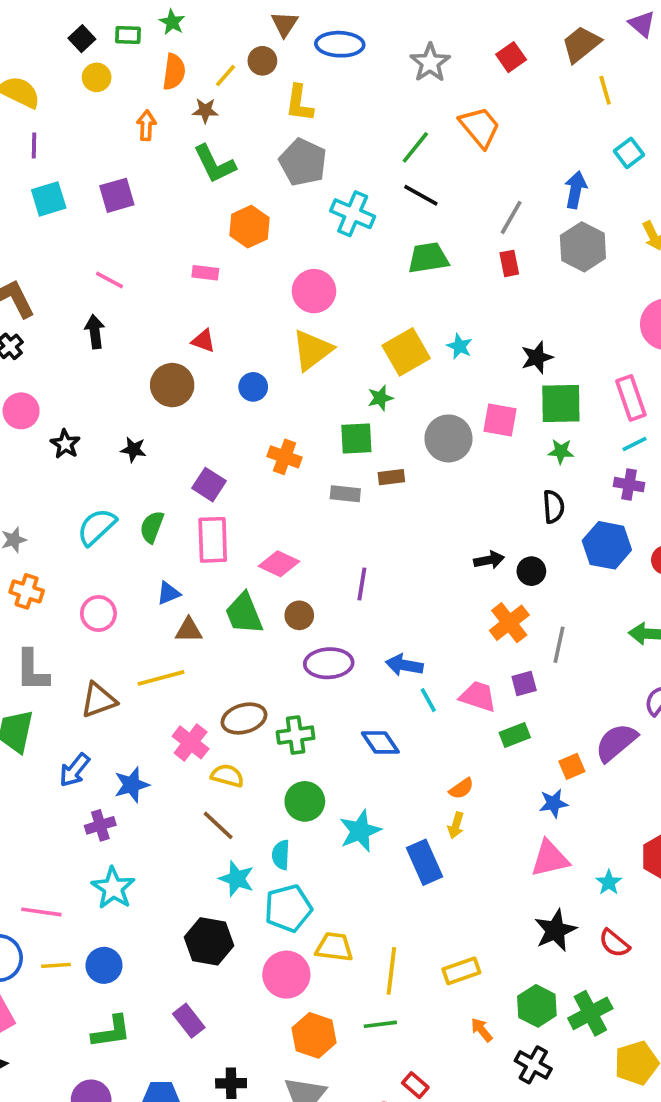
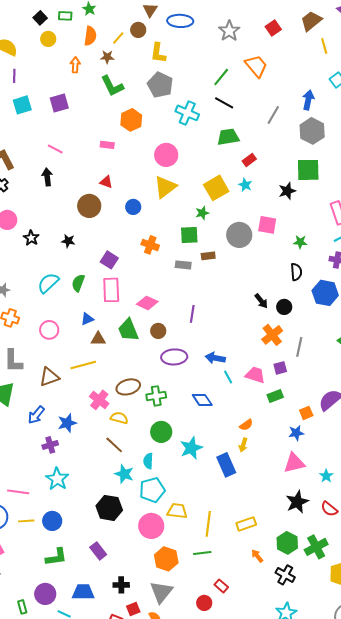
red rectangle: (509, 263) -> (249, 160), moved, turned 64
green square: (561, 403) -> (308, 170), moved
black arrow: (489, 560) -> (261, 301), turned 63

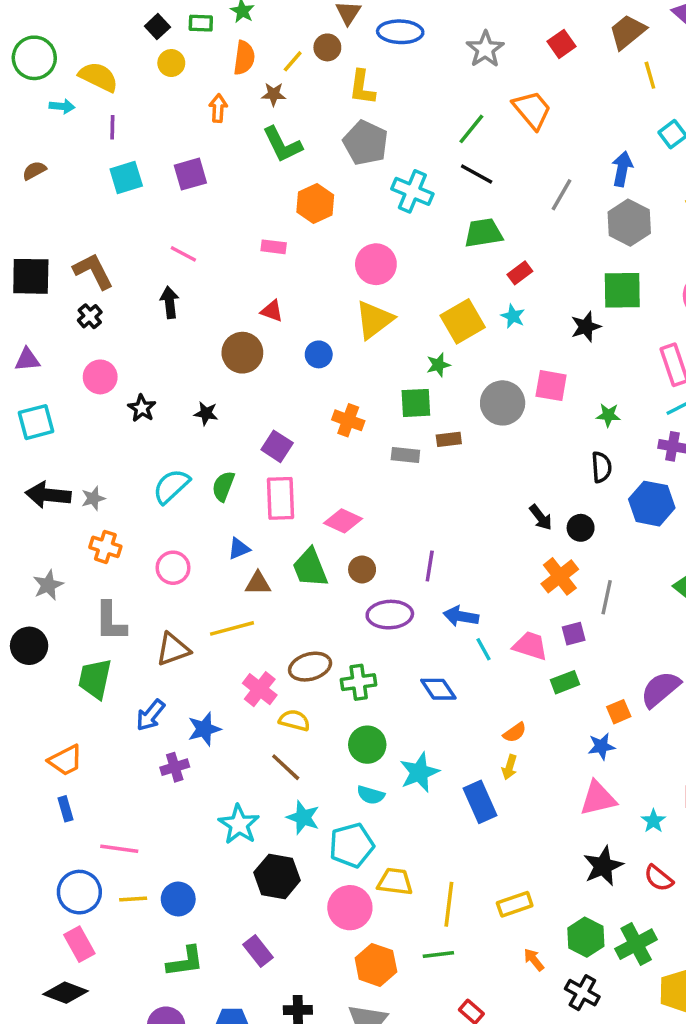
purple line: (192, 314) -> (430, 566), moved
cyan semicircle: (148, 461) -> (371, 795), moved, turned -77
cyan star: (57, 479) -> (239, 824), moved

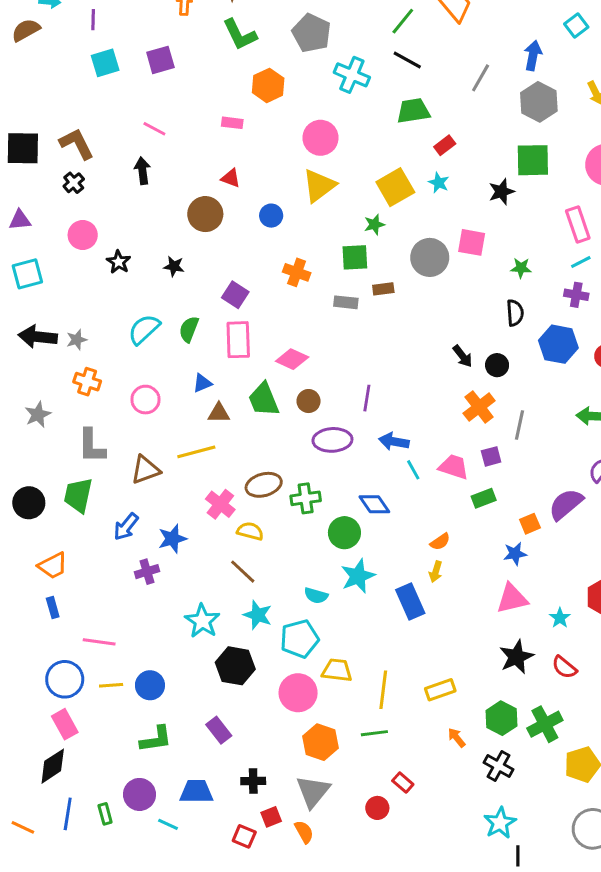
brown semicircle: (34, 171) -> (26, 30), moved, size x1.4
black circle: (29, 646) -> (29, 503), moved
green circle: (367, 745) -> (344, 533), moved
black diamond: (65, 993) -> (53, 766), turned -54

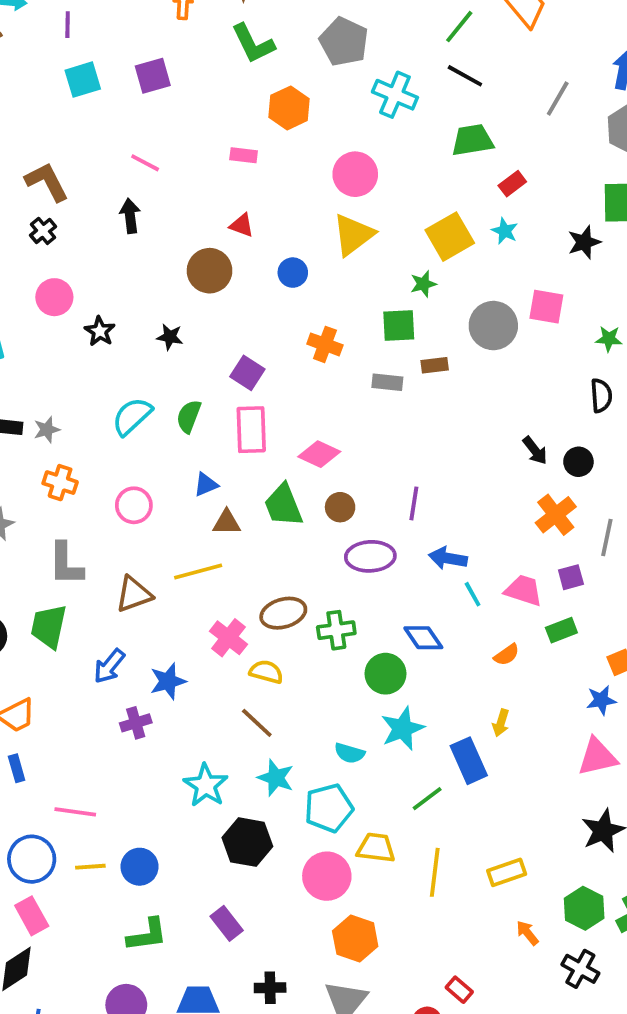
orange semicircle: (440, 542) -> (507, 655), moved
green line: (374, 733) -> (427, 799), moved, turned -30

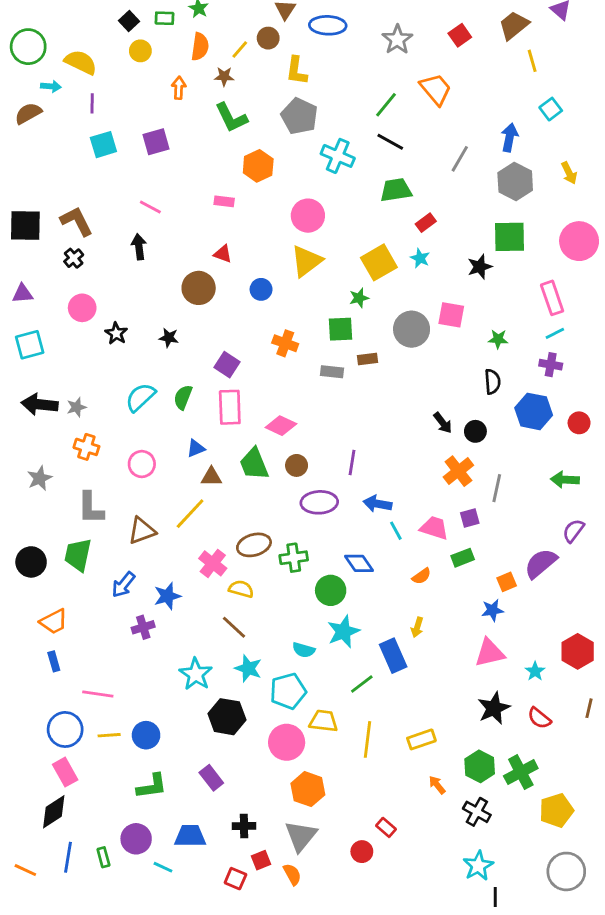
yellow line: (198, 572) -> (190, 514), turned -32

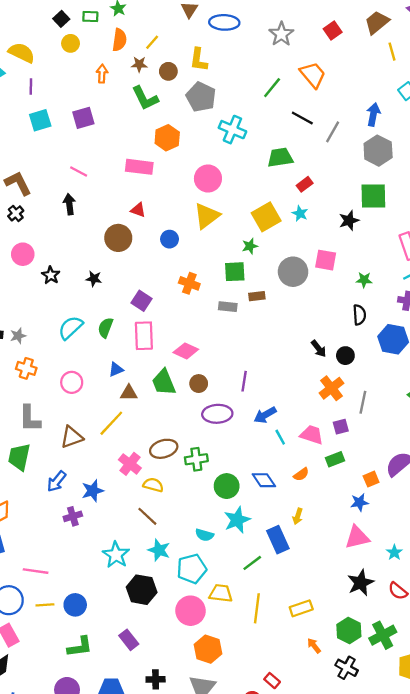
brown circle: (268, 38) -> (168, 71), moved
black line: (390, 142) -> (302, 118), moved
pink rectangle: (224, 201) -> (139, 167), size x1.6
blue arrow: (377, 504) -> (265, 415), turned -40
blue diamond: (359, 563) -> (264, 480), moved

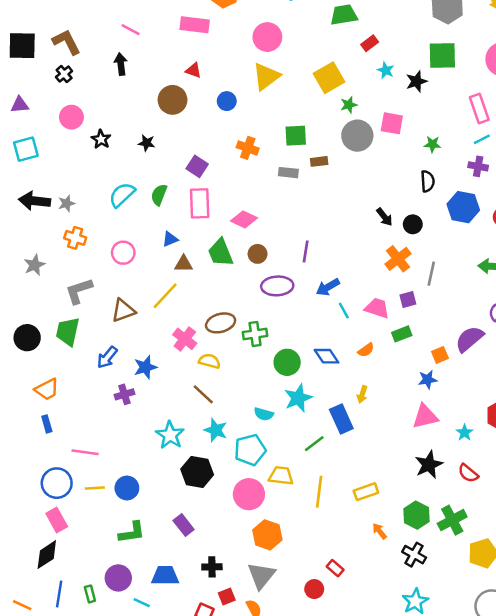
cyan star: (300, 213) -> (386, 70), moved
green star: (250, 246) -> (349, 105), moved
gray L-shape: (30, 418) -> (79, 291), turned 72

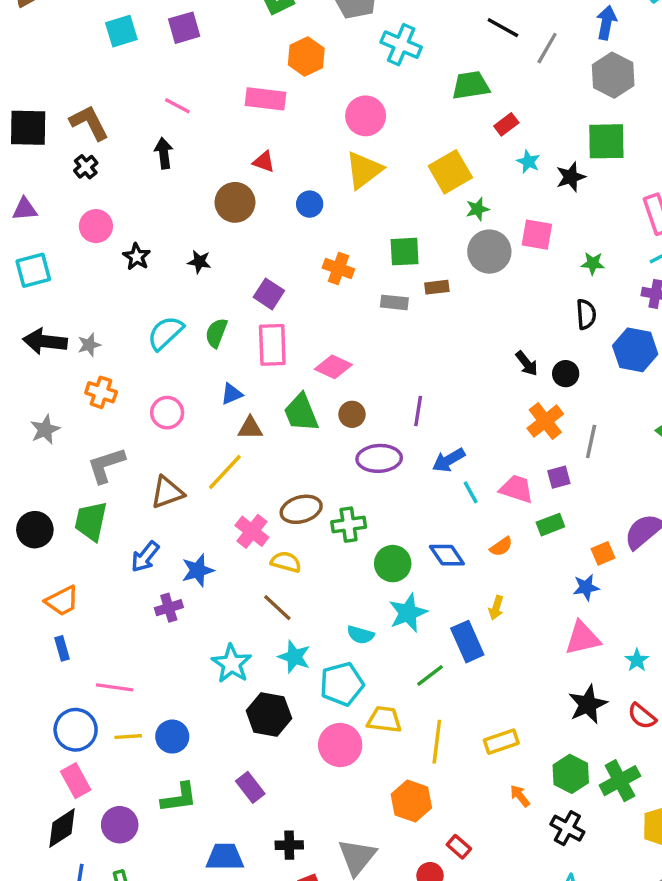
orange hexagon: (267, 535) -> (411, 801), moved
purple circle: (118, 578) -> (120, 825), moved

